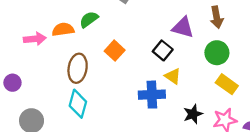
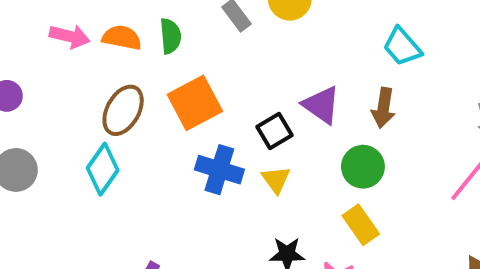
green semicircle: (89, 19) -> (170, 36), turned 102
orange square: (115, 51) -> (195, 103), size x1.5
blue cross: (152, 95) -> (219, 170), moved

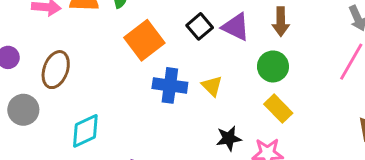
brown ellipse: (123, 110) -> (56, 70), moved
black square: (275, 131) -> (200, 26), moved
cyan diamond: (103, 169) -> (85, 131), moved, turned 39

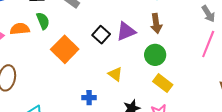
purple triangle: (236, 27) -> (126, 31), turned -40
blue cross: (170, 85) -> (89, 98), moved, size x0.6

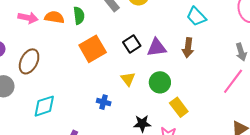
green circle: (155, 55) -> (160, 82), moved
yellow triangle: (115, 74) -> (128, 79), moved

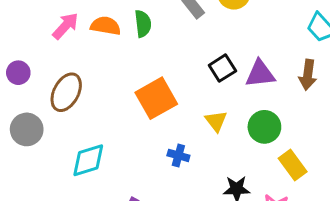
pink arrow: (28, 18) -> (65, 26), turned -60
orange square: (93, 49) -> (156, 98), moved

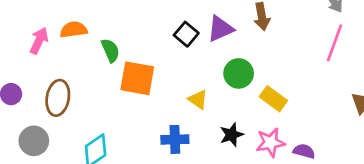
green semicircle: (143, 24) -> (110, 50), moved
orange square: (156, 98) -> (137, 78), turned -33
yellow triangle: (216, 121) -> (198, 99), moved
blue cross: (178, 155) -> (175, 139), moved, size x1.4

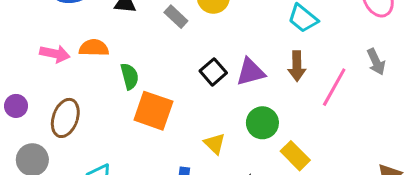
pink arrow: (39, 41) -> (55, 54), turned 68
pink line: (334, 43) -> (334, 87), moved

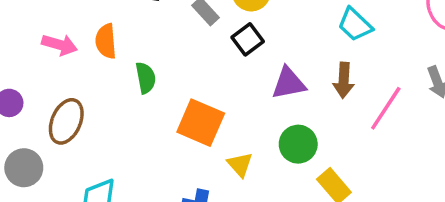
orange semicircle: (94, 48) -> (106, 41), turned -100
black square: (213, 72) -> (248, 39), moved
orange square: (153, 111) -> (201, 123), moved

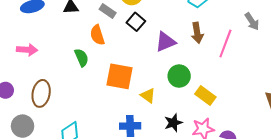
orange semicircle: (106, 41) -> (97, 35), moved

